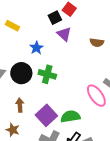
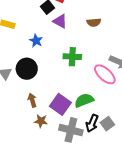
green cross: (47, 74) -> (72, 57), moved
brown star: (13, 130) -> (41, 121), moved

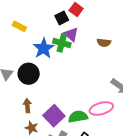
blue star: (36, 41) -> (44, 48), size x1.5
green cross: (72, 57) -> (62, 43), moved
pink ellipse: (105, 74) -> (101, 109), moved, turned -70

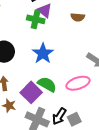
blue star: (44, 48) -> (43, 53), moved
green semicircle: (78, 117) -> (47, 84), moved, turned 42

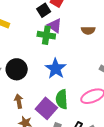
green semicircle: (47, 84) -> (62, 99), turned -120

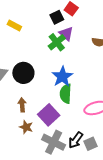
green cross: (46, 35) -> (57, 42), turned 36
green semicircle: (62, 99) -> (66, 94), moved

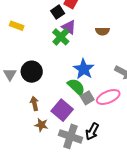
blue star: (62, 77) -> (84, 69), moved
green semicircle: (66, 94) -> (76, 87), turned 138
gray square: (91, 144) -> (87, 98), moved

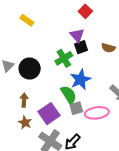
black square: (58, 12) -> (81, 47), moved
green cross: (61, 37) -> (64, 58), moved

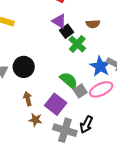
green cross: (64, 58) -> (77, 44), moved
blue star: (80, 80) -> (100, 66), moved

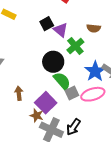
purple triangle: (59, 21) -> (61, 30), moved
black square: (67, 31) -> (47, 24), moved
black circle: (24, 67) -> (53, 62), moved
brown star: (35, 120) -> (37, 116), moved

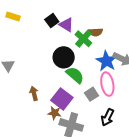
brown semicircle: (94, 28) -> (96, 32), moved
gray square: (72, 93) -> (91, 94), moved
pink ellipse: (93, 94) -> (107, 84), turned -75
black arrow: (73, 127) -> (108, 117), moved

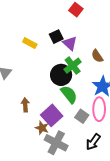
yellow rectangle: (13, 16) -> (30, 43), moved
brown semicircle: (96, 32) -> (97, 56), turned 48
green cross: (83, 39) -> (73, 66), moved
gray square: (91, 94) -> (82, 116), turned -32

